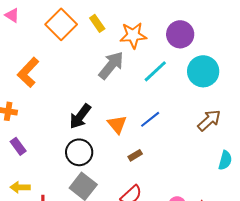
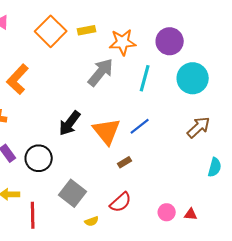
yellow rectangle: (97, 23) -> (87, 30), turned -66
cyan line: (155, 71) -> (145, 78), turned -32
orange triangle: (117, 124) -> (107, 131), size x1.4
black circle: (79, 152) -> (39, 158), moved

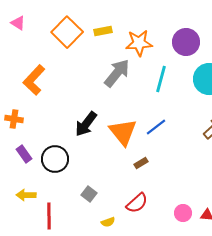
gray square: (73, 193) -> (89, 194), size x0.6

